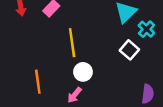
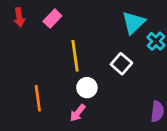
white square: (129, 50) -> (121, 64), moved

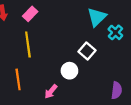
yellow line: (75, 56) -> (28, 44), moved
white circle: (87, 88) -> (69, 71), moved

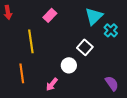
pink rectangle: (30, 14) -> (50, 15), moved
purple semicircle: (117, 90) -> (112, 83), turned -42

